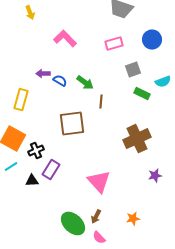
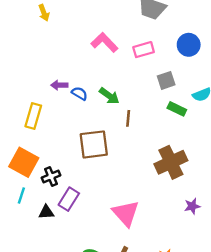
pink L-shape: (65, 39) -> (104, 42), moved
cyan line: (11, 167) -> (21, 195), turned -40

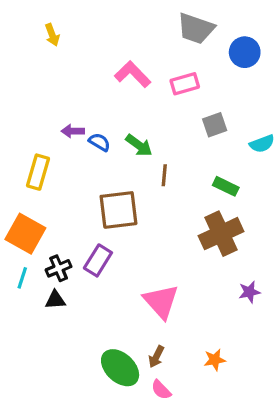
blue circle: (189, 45) -> (245, 52), moved
green rectangle: (177, 109) -> (226, 186), moved
black cross: (51, 177) -> (59, 268), moved
purple rectangle: (69, 199) -> (98, 260), moved

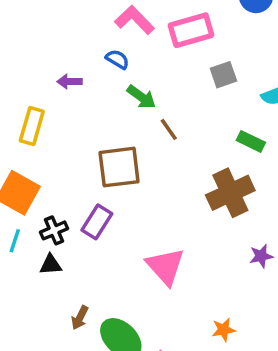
pink rectangle: (185, 84) -> (191, 30), size x1.4
blue semicircle: (100, 142) -> (117, 59), moved
brown line: (164, 175) -> (169, 129), turned -40
green rectangle: (226, 186) -> (251, 141), moved
brown arrow: (156, 357) -> (80, 318), moved

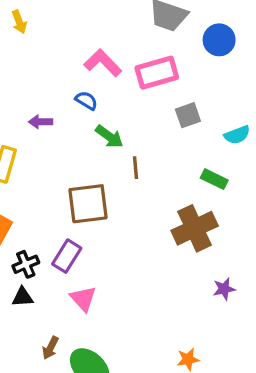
brown line: (169, 129) -> (136, 168), turned 30
pink triangle: (165, 266) -> (83, 299), moved, size x0.7

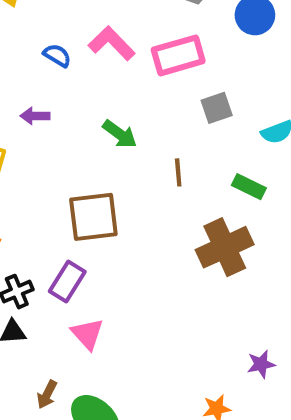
blue semicircle: (86, 100) -> (57, 55), moved
brown line: (136, 168) -> (178, 172), moved
purple star: (224, 289) -> (261, 364), moved

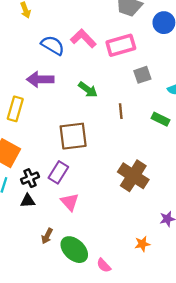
blue semicircle: (57, 55) -> (53, 45), size x1.5
purple arrow: (35, 116) -> (40, 79), size x1.6
brown cross: (225, 247) -> (133, 176), moved, turned -32

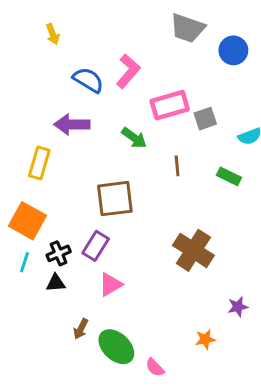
pink L-shape: (83, 38) -> (128, 71), turned 85
pink rectangle: (121, 45) -> (170, 105), moved
pink triangle: (70, 202) -> (110, 284), turned 42

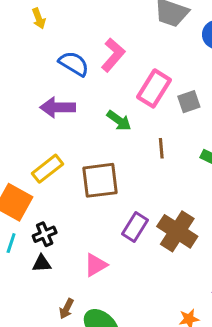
pink rectangle: (170, 105) -> (154, 88), turned -42
yellow rectangle: (39, 163) -> (47, 169), moved, turned 36
purple rectangle: (96, 246) -> (135, 227), moved

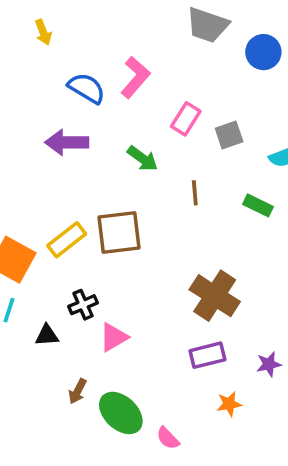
pink rectangle: (154, 88) -> (186, 119), size x0.7
yellow rectangle: (47, 169) -> (67, 240), moved
purple rectangle: (135, 227) -> (207, 355), moved, turned 44
black cross: (45, 234) -> (83, 305), moved

